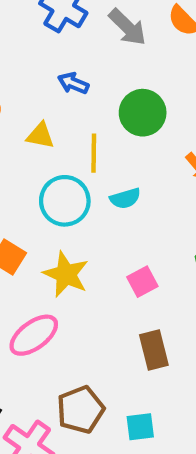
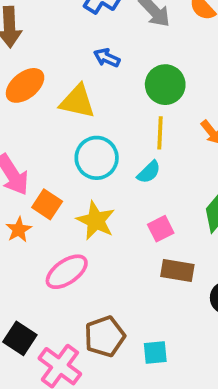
yellow triangle: (40, 135) -> (77, 102), size x1.5
yellow line: (94, 153) -> (160, 133), moved
cyan semicircle: (125, 198) -> (149, 172), moved, turned -30
brown rectangle: (154, 350) -> (177, 270), moved, turned -68

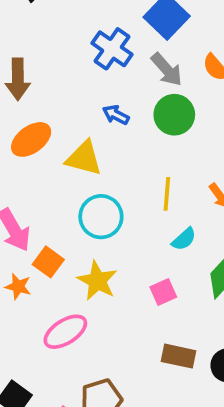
green circle: (165, 85) -> (174, 115), moved
cyan semicircle: (149, 172) -> (184, 239), moved
orange star: (19, 230) -> (18, 287), turned -30
brown rectangle: (177, 270) -> (178, 356), moved

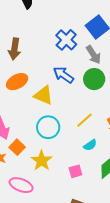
blue arrow: (116, 115) -> (63, 75), size x1.5
yellow line: (167, 194) -> (84, 120), turned 36
pink ellipse: (65, 332) -> (21, 185), turned 45

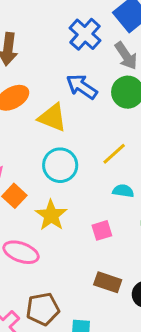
cyan semicircle: (90, 145) -> (123, 191), turned -136

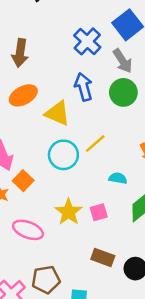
blue arrow: (82, 87) -> (84, 87), turned 40
yellow line: (114, 154) -> (95, 144), moved
yellow star: (51, 215) -> (69, 212), moved

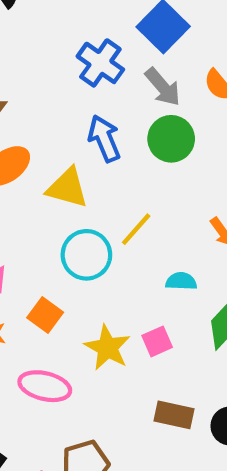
orange square: (23, 181) -> (45, 315), moved

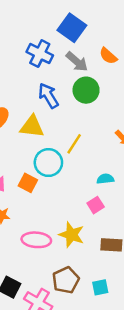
cyan semicircle: (181, 281) -> (105, 179), moved
orange square: (45, 315) -> (28, 183), moved
yellow star: (107, 348) -> (71, 235), moved

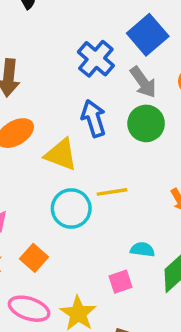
yellow line: (74, 144) -> (112, 192), turned 35
orange square: (28, 183) -> (34, 258), moved

